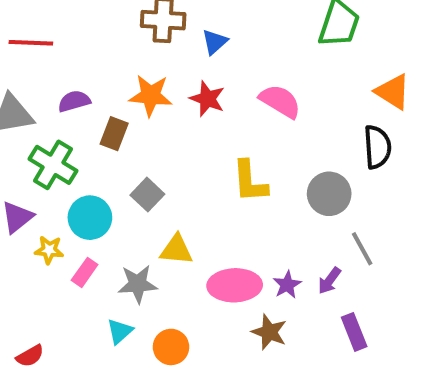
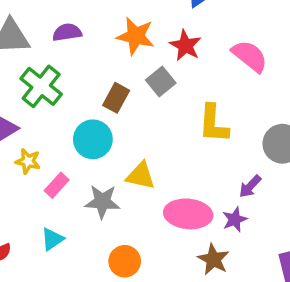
brown rectangle: (114, 134) -> (116, 98), moved
gray square: (147, 195) -> (161, 81), moved
cyan circle: (90, 218) -> (93, 139), moved
purple arrow: (329, 281) -> (250, 186), moved
cyan triangle: (120, 331) -> (52, 239), moved

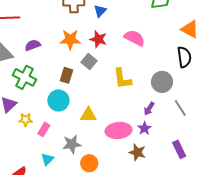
gray star: (102, 202) -> (72, 144), moved

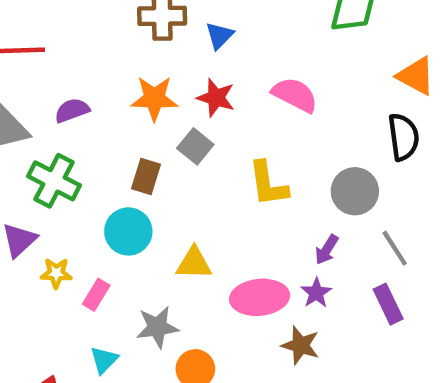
purple rectangle: (179, 149) -> (388, 304), moved

